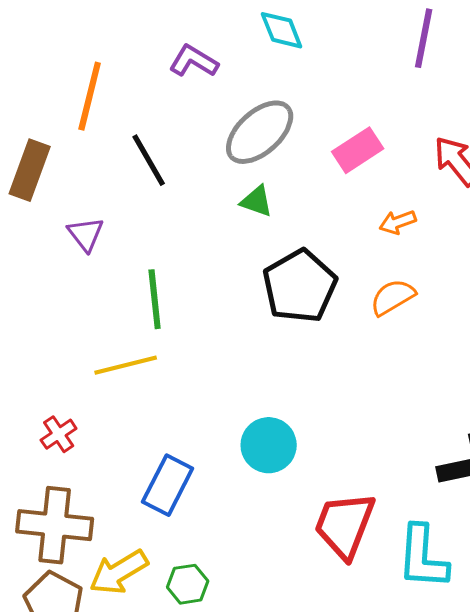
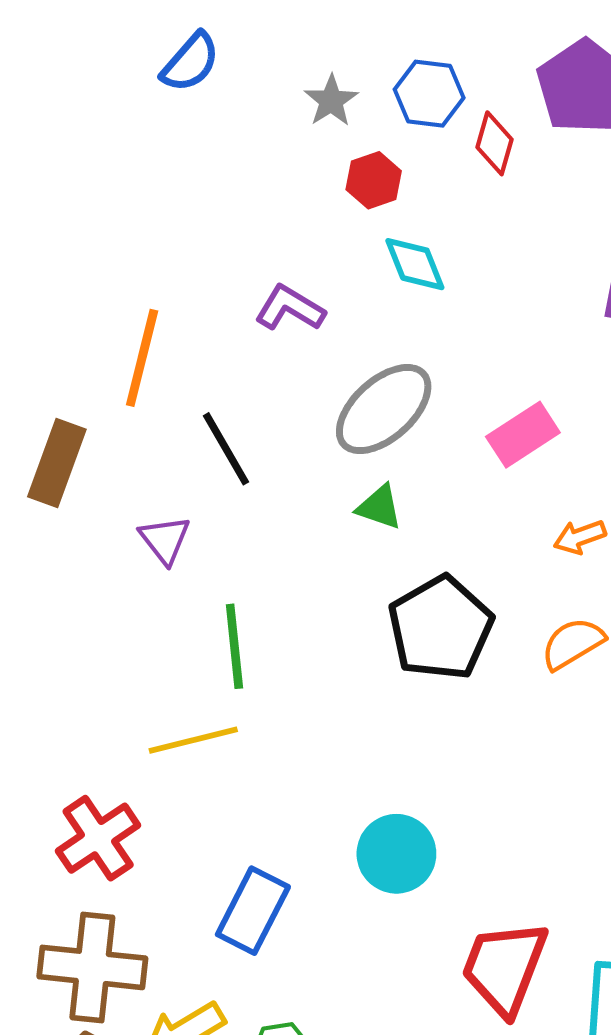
purple triangle: (86, 234) -> (165, 540), moved
red cross: (59, 434) -> (98, 838), size x1.6

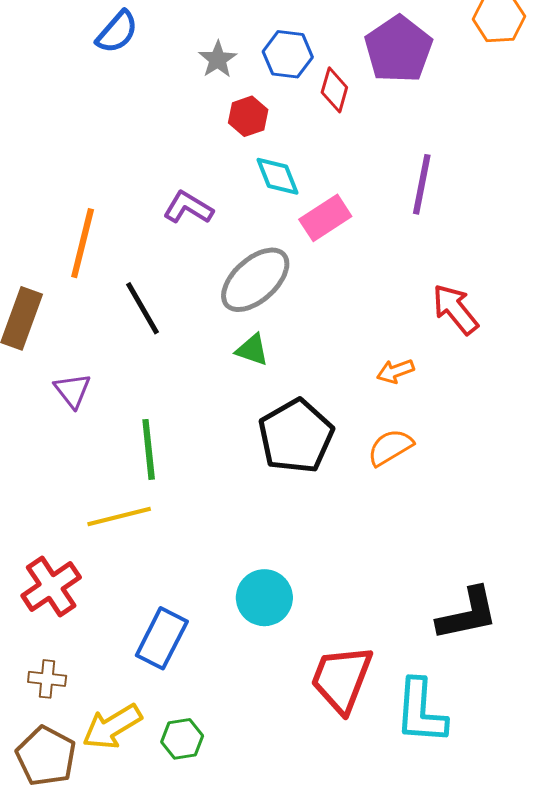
pink rectangle: (523, 435) -> (325, 218), moved
purple triangle: (165, 540) -> (72, 390), moved
brown cross: (92, 967) -> (47, 679), size x0.5

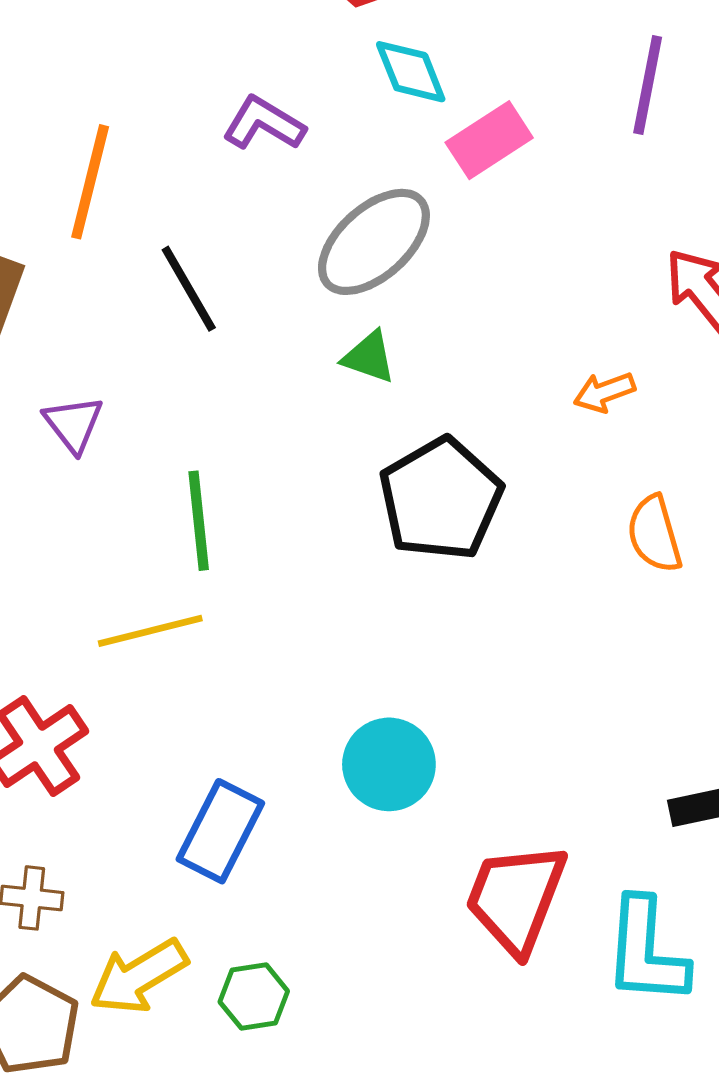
orange semicircle: (390, 447) -> (654, 534), moved, turned -75

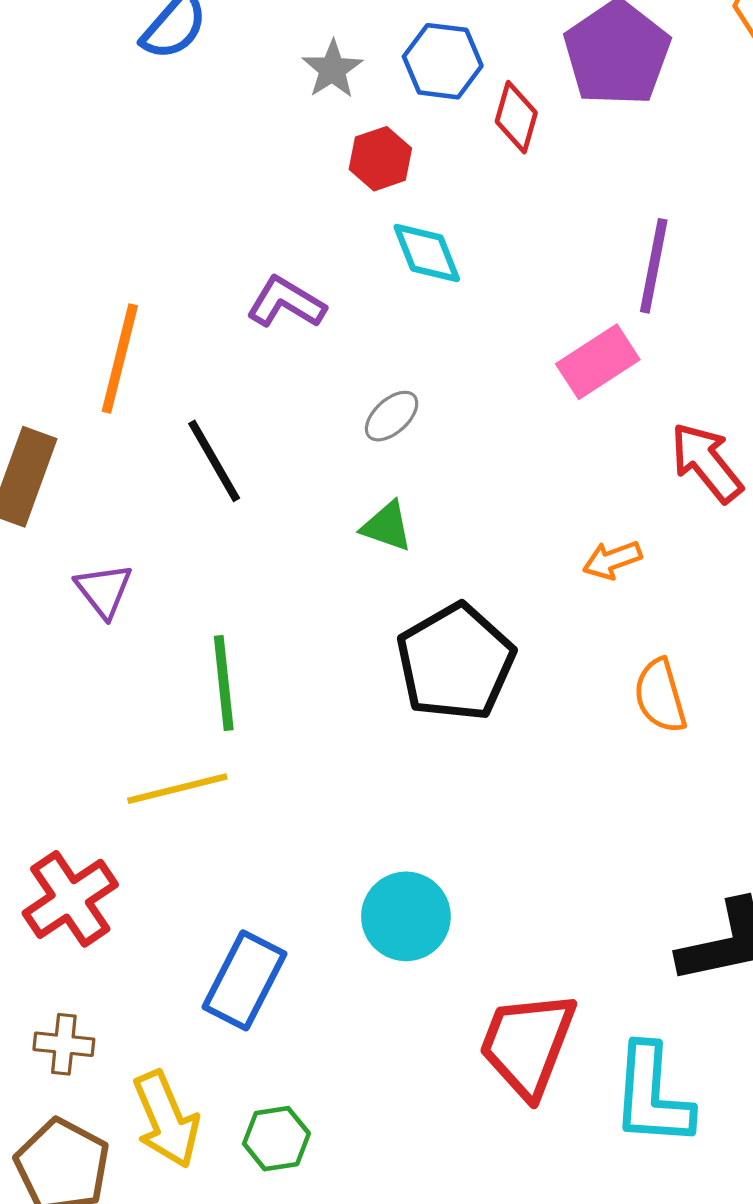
pink rectangle: (489, 140) -> (598, 362), moved
gray ellipse: (374, 242) -> (392, 416), size x0.5
yellow arrow: (139, 976) -> (166, 1119), turned -82

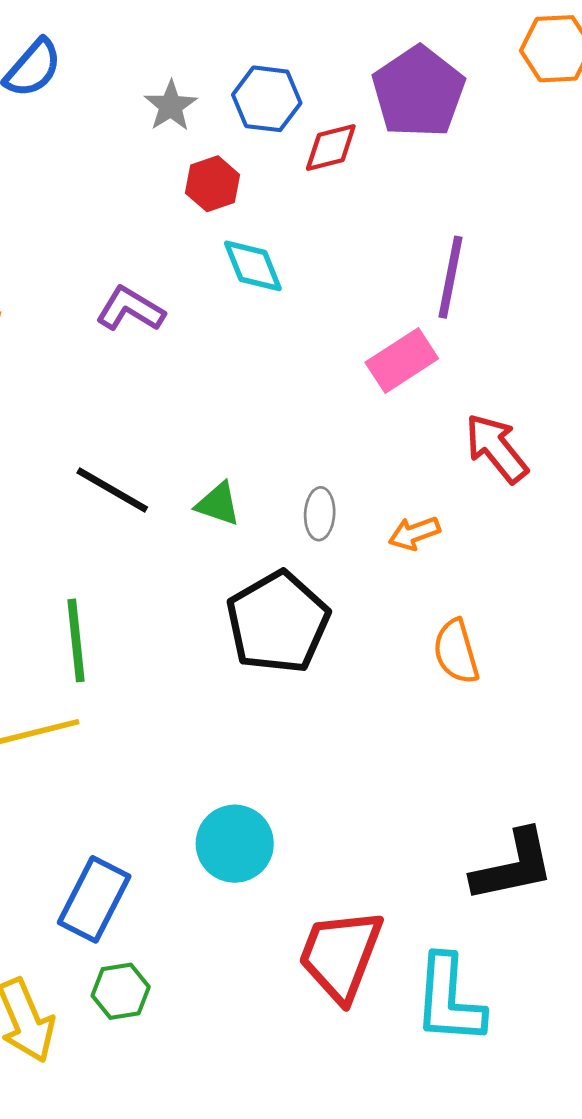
red diamond: (516, 117) -> (331, 148), turned 60
gray ellipse: (392, 416) -> (320, 514), moved, turned -45
black line: (214, 461) -> (112, 490), moved, turned -30
green hexagon: (276, 1139) -> (121, 991), moved

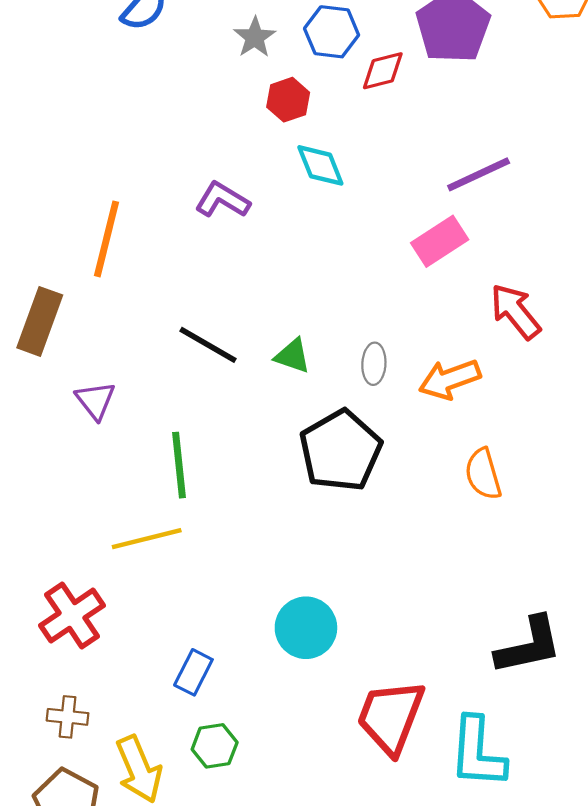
purple line: (451, 277) -> (479, 174), turned 54
orange arrow: (414, 533) -> (450, 379), size x1.5
blue rectangle: (94, 899) -> (193, 672), size x0.7

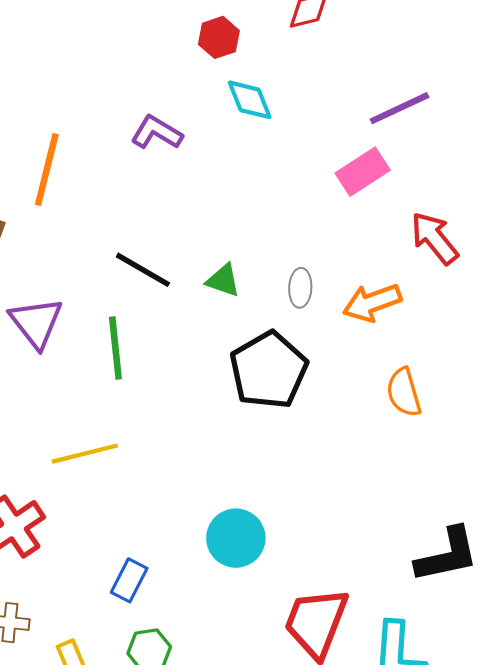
purple triangle: (95, 400) -> (36, 323), size x1.4
green line: (179, 465) -> (115, 348), moved

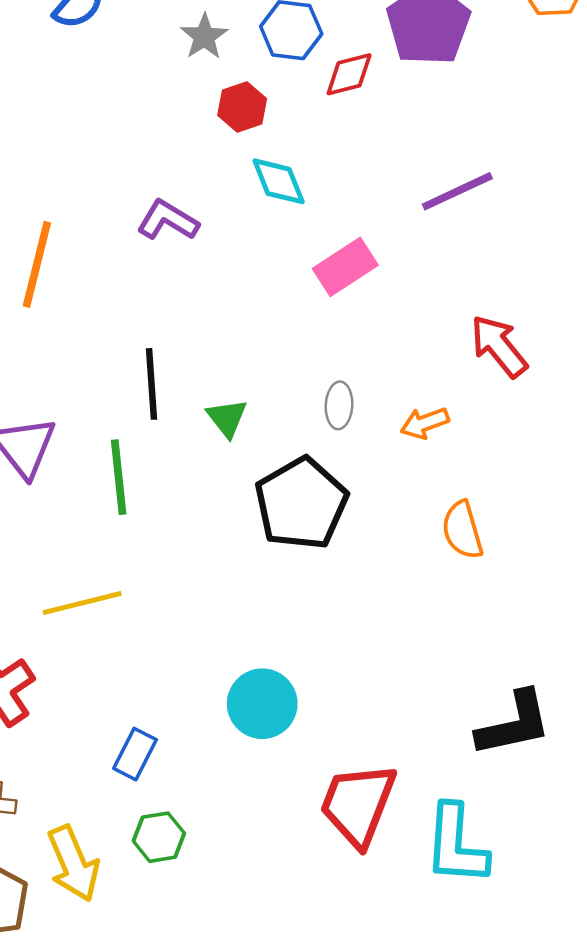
pink rectangle: (363, 172) -> (345, 267), moved
black line: (143, 270) -> (151, 384), turned 56
green triangle: (223, 280) -> (227, 418), moved, turned 33
orange arrow: (372, 303) -> (425, 423), size x0.7

